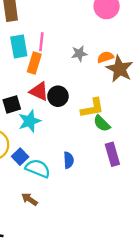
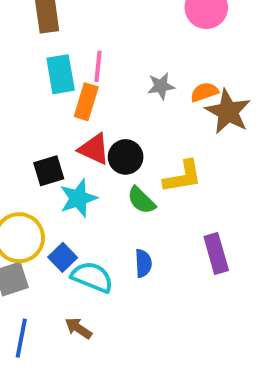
green semicircle: (102, 123) -> (141, 200), moved

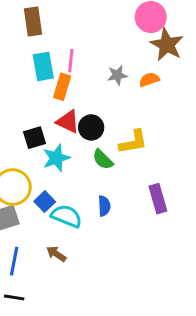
brown star: (228, 112) -> (167, 45), moved

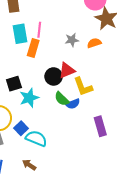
red triangle: (68, 122) -> (67, 70), moved, turned -48
yellow L-shape: (133, 142) -> (83, 87), turned 80
blue semicircle: (104, 206) -> (73, 104), moved, turned 72

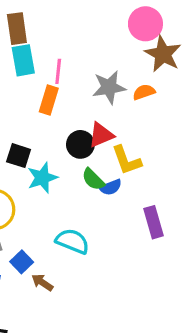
cyan rectangle: (20, 34) -> (23, 60), moved
gray star: (72, 40) -> (109, 87), size x1.5
black square: (14, 84) -> (19, 156), turned 35
blue square: (21, 128) -> (22, 262), moved
cyan semicircle: (36, 138) -> (72, 241), moved

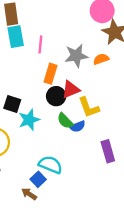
orange rectangle: (49, 100) -> (50, 74), moved
blue square: (22, 262) -> (38, 179), moved

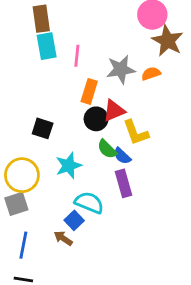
cyan star: (29, 120) -> (69, 166), moved
blue semicircle: (77, 126) -> (122, 156), turned 64
purple rectangle: (108, 151) -> (124, 183), moved

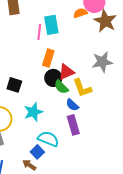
cyan rectangle: (47, 46) -> (51, 25), moved
gray star: (121, 69) -> (102, 62), moved
orange semicircle: (151, 74) -> (80, 13), moved
green semicircle: (107, 149) -> (61, 87), moved

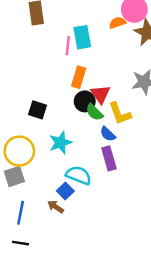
red triangle: (66, 72) -> (100, 94), turned -42

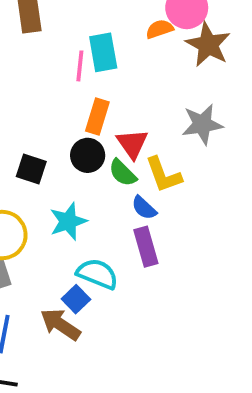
black circle: (85, 101) -> (88, 155), moved
brown arrow: (56, 207) -> (60, 324), size x1.5

